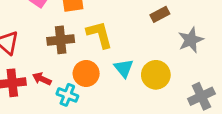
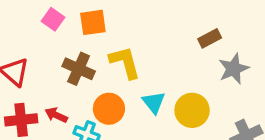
brown rectangle: (160, 14) -> (210, 38), moved
brown cross: (61, 40) -> (79, 69), turned 30

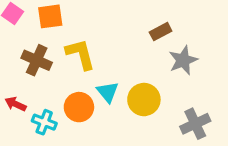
orange circle: (109, 109) -> (79, 107), moved

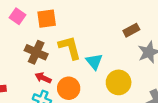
cyan triangle: (108, 92) -> (94, 62), moved
red arrow: (16, 104) -> (43, 78), moved

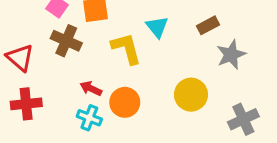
brown cross: (36, 52) -> (66, 41), moved
cyan triangle: (94, 62) -> (157, 27), moved

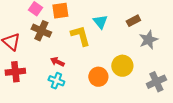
orange circle: (125, 102) -> (98, 77), moved

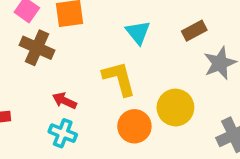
yellow L-shape: (80, 36) -> (119, 78), moved

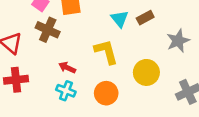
brown rectangle: (194, 31) -> (145, 18), moved
orange circle: (134, 126) -> (106, 93), moved

